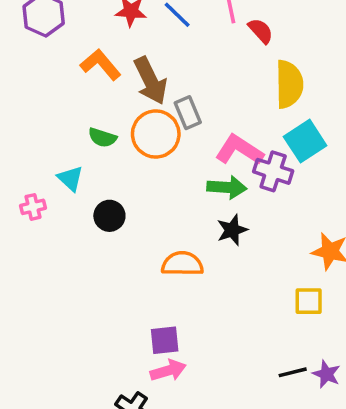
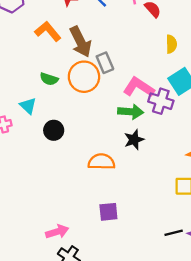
yellow semicircle: (289, 84) -> (171, 44), size x0.6
purple square: (165, 340) -> (108, 212), moved
pink arrow: (168, 371) -> (57, 232), moved

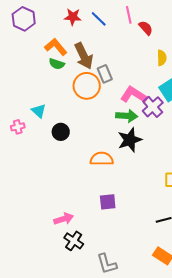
green semicircle: (49, 79) -> (57, 64), moved
purple cross: (161, 101) -> (153, 107), turned 30
black star: (134, 140) -> (130, 140), size x1.4

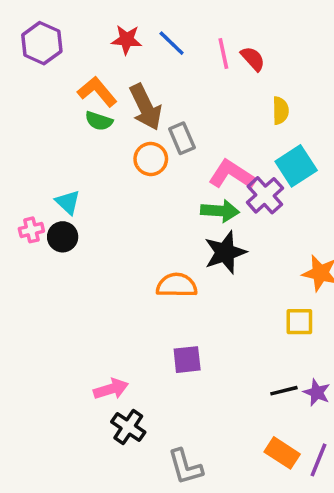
pink line: (129, 15) -> (223, 54), moved
orange circle: (87, 86) -> (151, 159), size x0.7
black circle: (61, 132) -> (63, 237), moved

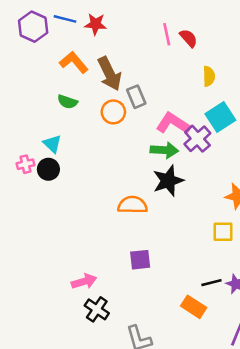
blue line: (172, 43) -> (65, 19), moved, turned -30
green semicircle: (99, 121) -> (68, 102), moved
orange rectangle: (282, 453) -> (194, 307), moved

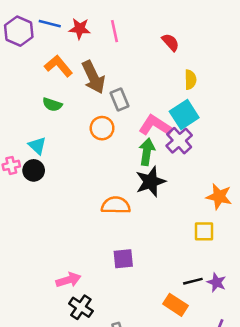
pink line: (167, 34) -> (114, 31), moved
orange circle: (113, 112) -> (102, 128), moved
cyan square: (220, 117) -> (184, 114), moved
green arrow: (164, 150) -> (147, 152), turned -85

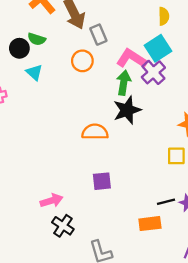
cyan triangle: (37, 146) -> (34, 72), moved
black circle: (34, 170) -> (19, 48), moved
orange rectangle: (175, 305) -> (150, 224), turned -40

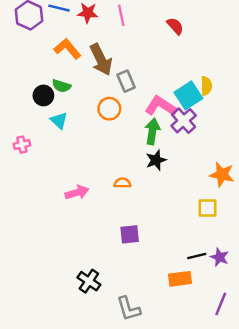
yellow semicircle: (164, 16) -> (206, 86), moved
black star: (127, 110) -> (156, 160), size x0.7
orange semicircle: (95, 132) -> (122, 183), size x0.6
pink arrow: (51, 201) -> (77, 193), moved

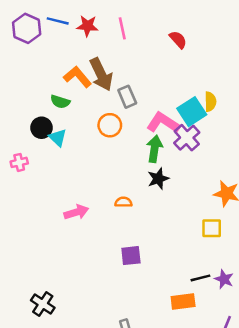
orange L-shape: (67, 49) -> (78, 77), moved
black circle: (43, 95) -> (42, 128), moved
black cross: (89, 281) -> (43, 304), moved

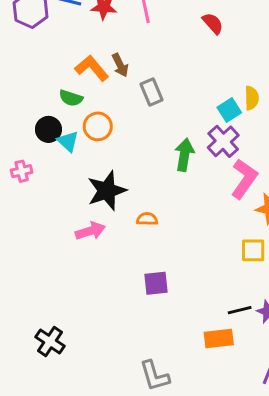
brown arrow: (101, 74) -> (120, 65), size x0.6
cyan square: (192, 112) -> (229, 110), size x0.7
pink L-shape: (163, 123) -> (244, 179), moved, turned 92
orange circle: (110, 125) -> (98, 126), moved
black star: (158, 179) -> (107, 191), moved, size x1.5

